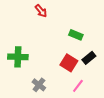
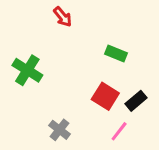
green cross: (18, 57) -> (27, 70), moved, turned 30
black rectangle: (89, 58) -> (136, 101), moved

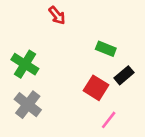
black rectangle: (136, 101) -> (124, 75), moved
gray cross: (59, 130) -> (28, 105), moved, size x1.4

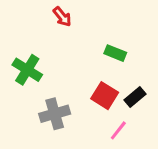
black rectangle: (124, 75) -> (135, 97), moved
gray cross: (28, 105) -> (55, 114), moved, turned 36

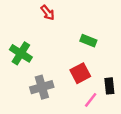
red square: (105, 96) -> (80, 73), turned 30
black rectangle: (135, 97) -> (109, 86), moved, turned -56

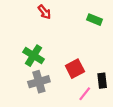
green rectangle: (88, 41) -> (95, 20), moved
green cross: (21, 53) -> (34, 56), moved

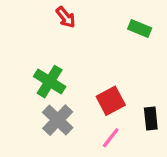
gray cross: (39, 82) -> (58, 120), turned -30
pink line: (85, 94) -> (111, 138), moved

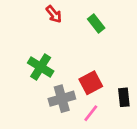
green rectangle: (140, 29) -> (96, 23), moved, turned 30
gray cross: (58, 120) -> (62, 99), moved, turned 30

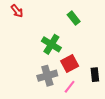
red arrow: (54, 14) -> (17, 11), moved
green cross: (41, 67) -> (51, 44), moved

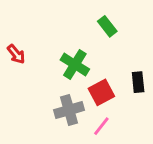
red arrow: (17, 11) -> (16, 54), moved
black rectangle: (95, 75) -> (138, 82), moved

